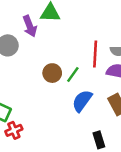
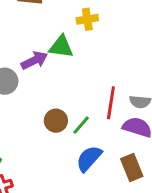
purple arrow: (30, 26) -> (34, 60), turned -100

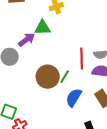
brown circle: (56, 121) -> (48, 77), size x1.5

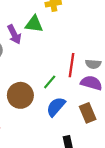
purple arrow: (27, 40) -> (14, 34), turned 90
brown circle: (48, 77) -> (20, 95), moved

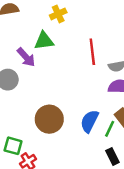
red line: (72, 65) -> (92, 52), moved
green line: (50, 82) -> (110, 129), moved

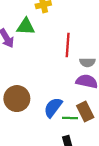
green line: (110, 129) -> (70, 118), turned 56

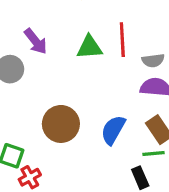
green triangle: (26, 27) -> (89, 47), moved
green line: (70, 118) -> (153, 153), moved

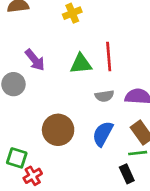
gray semicircle: (153, 60) -> (104, 96), moved

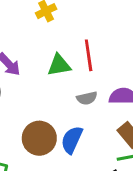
blue semicircle: (103, 134) -> (72, 140), moved

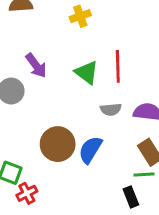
green triangle: (59, 65) -> (87, 73), turned 40

